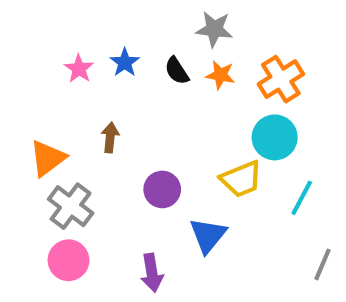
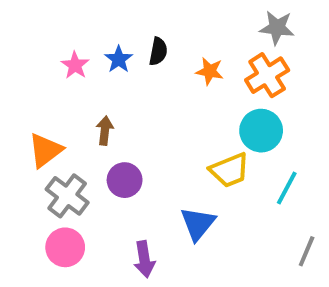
gray star: (214, 29) -> (277, 28), moved
black semicircle: (177, 71) -> (158, 51), moved, turned -136
purple circle: (162, 189) -> (125, 180), moved

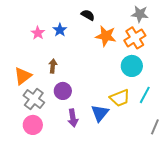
black semicircle: (158, 51) -> (88, 15), moved, turned -72
orange star: (210, 71) -> (106, 36), size x1.5
yellow trapezoid: (229, 170) -> (120, 98), moved
purple arrow: (144, 259) -> (73, 118), moved

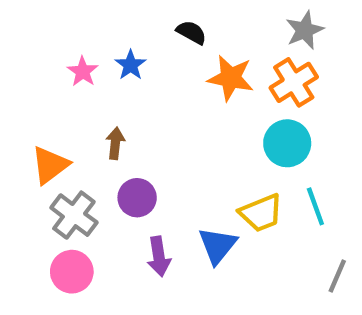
gray star: (140, 14) -> (305, 30), turned -30
cyan line: (145, 95) -> (315, 206), turned -48

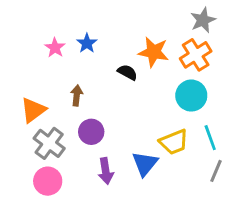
black semicircle: (191, 32) -> (127, 72), moved
gray line: (337, 276) -> (216, 171), moved

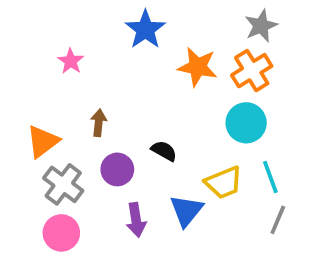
blue star: (87, 43) -> (145, 30), moved, size x1.5
black semicircle: (127, 72) -> (164, 151), moved

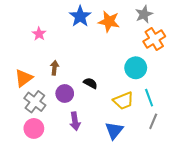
orange star: (198, 67) -> (109, 21), moved
orange cross: (252, 71) -> (154, 39), moved
blue triangle: (186, 211) -> (114, 131), moved

